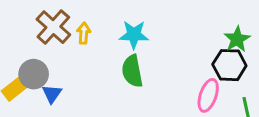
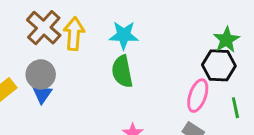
yellow arrow: (84, 33) -> (74, 34), size x1.5
gray circle: (34, 74) -> (41, 74), moved

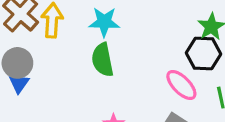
pink ellipse: (198, 96) -> (181, 85), turned -64

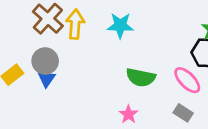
green semicircle: (103, 60) -> (141, 77), moved, turned -68

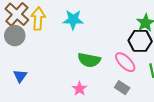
gray circle: (45, 61) -> (15, 36), moved
blue triangle: (46, 79) -> (20, 76), moved

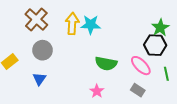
yellow arrow: (38, 19) -> (72, 24), moved
gray circle: (15, 36) -> (43, 50), moved

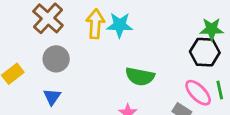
green star: (160, 28) -> (212, 29), turned 30
pink ellipse: (141, 66) -> (198, 93), moved

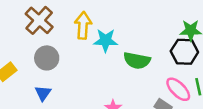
cyan star: (120, 25) -> (106, 40), moved
green semicircle: (140, 76) -> (137, 60), moved

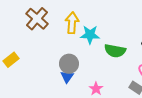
gray circle: (47, 58) -> (69, 64), moved
blue triangle: (43, 93) -> (67, 77), moved

